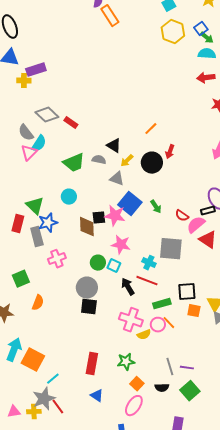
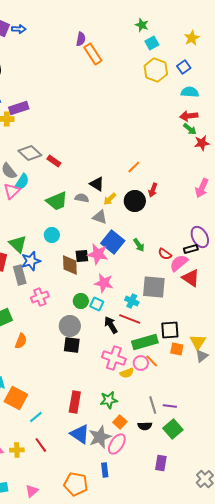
green arrow: (207, 38) -> (190, 129), moved
green rectangle: (162, 304) -> (145, 342), size x1.4
blue triangle: (97, 396) -> (80, 434), size x1.5
gray star: (44, 399) -> (100, 437), moved

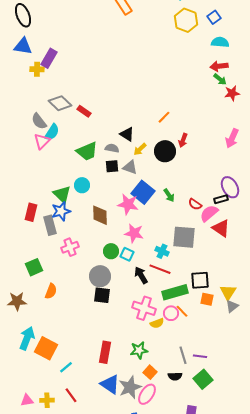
purple rectangle: (19, 108) -> (49, 58), turned -42
green triangle: (18, 244) -> (62, 194), moved
black square: (82, 256) -> (112, 166), moved

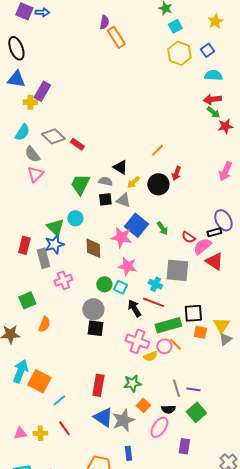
cyan semicircle: (52, 132) -> (22, 132), moved
green trapezoid: (87, 151) -> (80, 184), turned 140
pink ellipse: (147, 394) -> (159, 427), moved

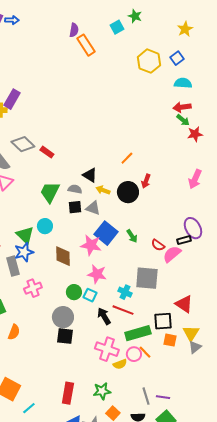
cyan square: (175, 26) -> (117, 27), moved
yellow arrow: (133, 182) -> (103, 190), turned 64
red triangle: (214, 261) -> (184, 304), moved

